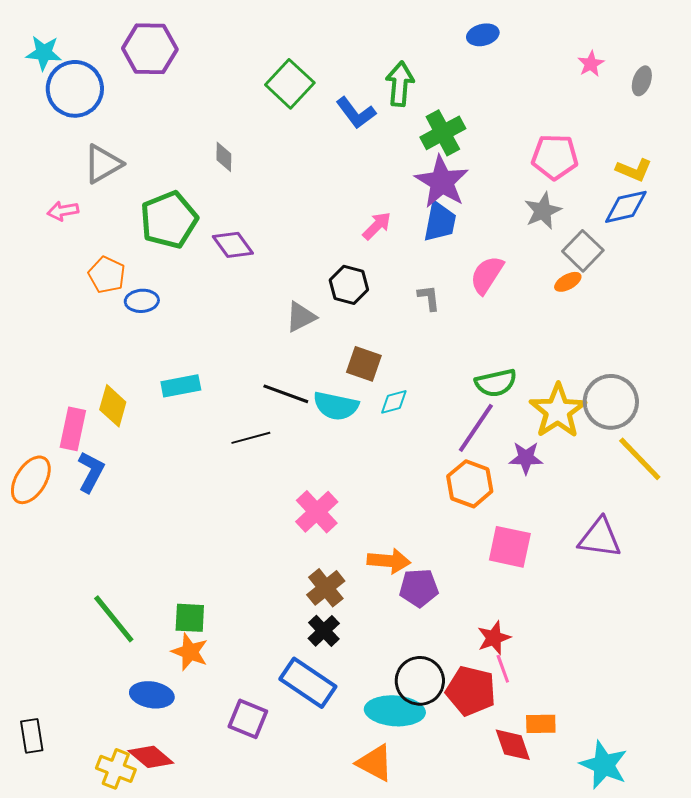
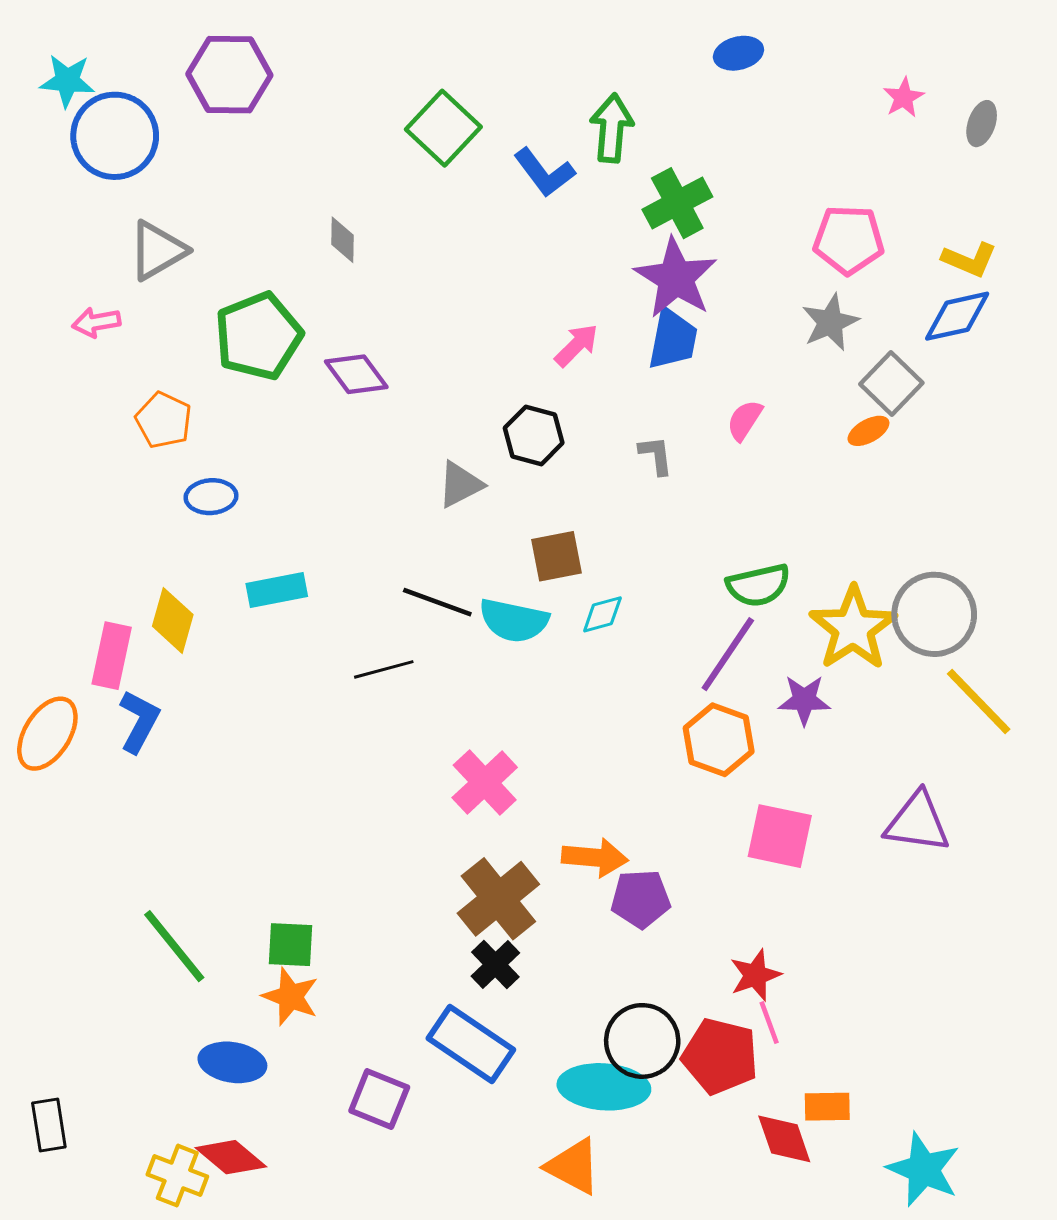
pink semicircle: (487, 275) -> (745, 420), size x0.7
blue ellipse: (142, 301) -> (211, 497), moved
brown square: (364, 364) -> (557, 556), turned -30
brown cross: (326, 588) -> (498, 899), size x1.4

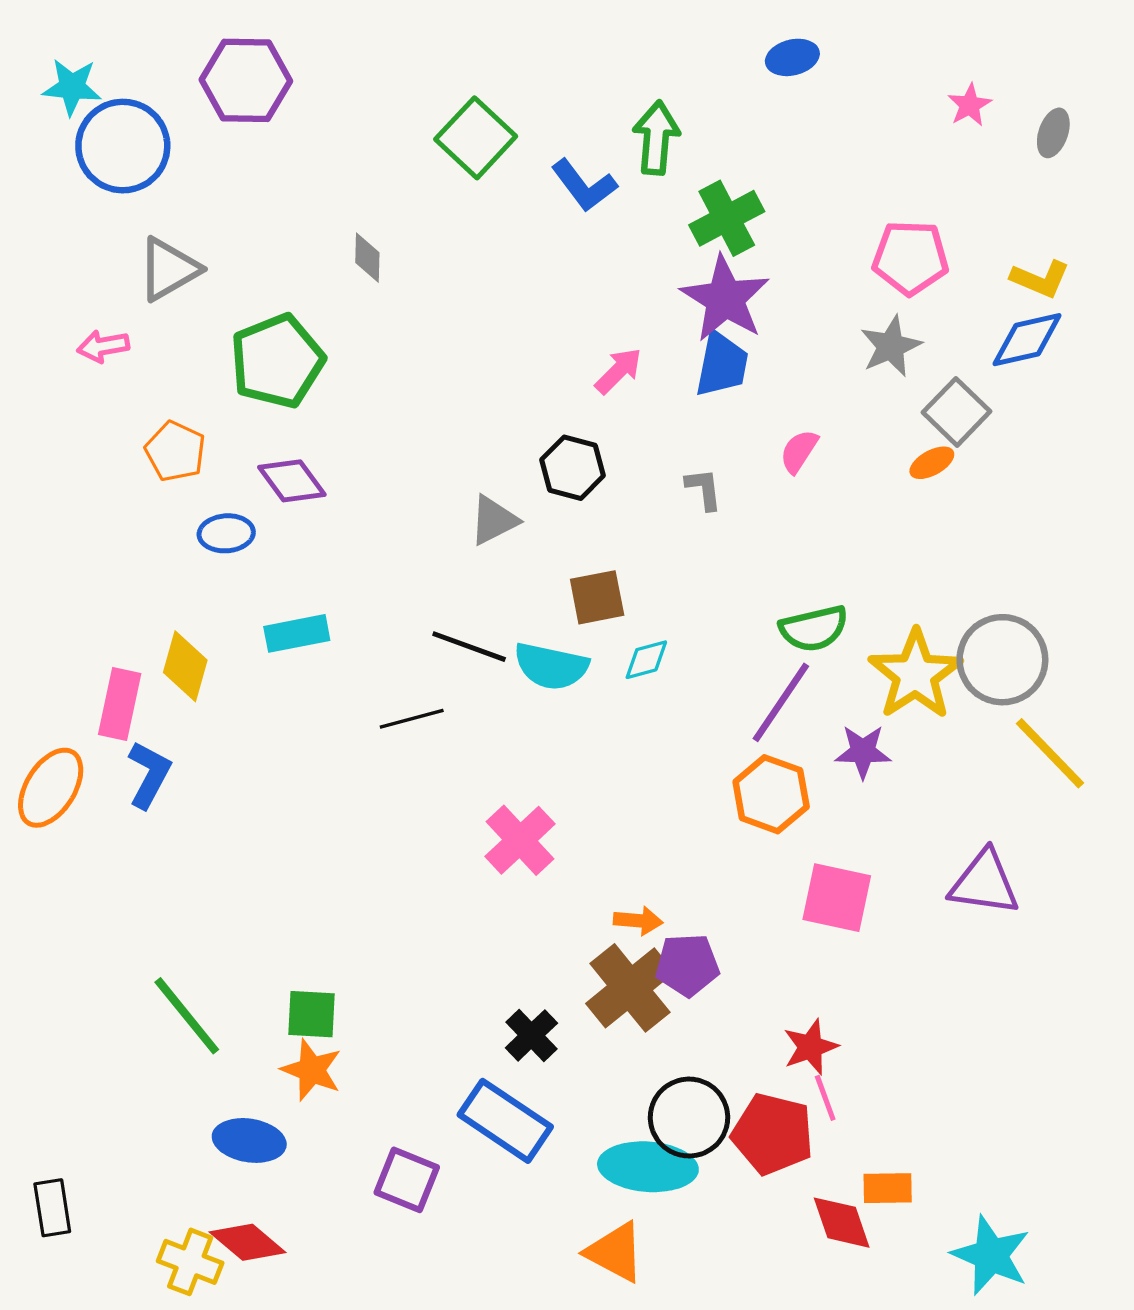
purple diamond: (356, 374) -> (292, 481), moved
orange arrow: (595, 857) -> (638, 921), size x0.7
brown cross: (498, 899) -> (630, 988), moved

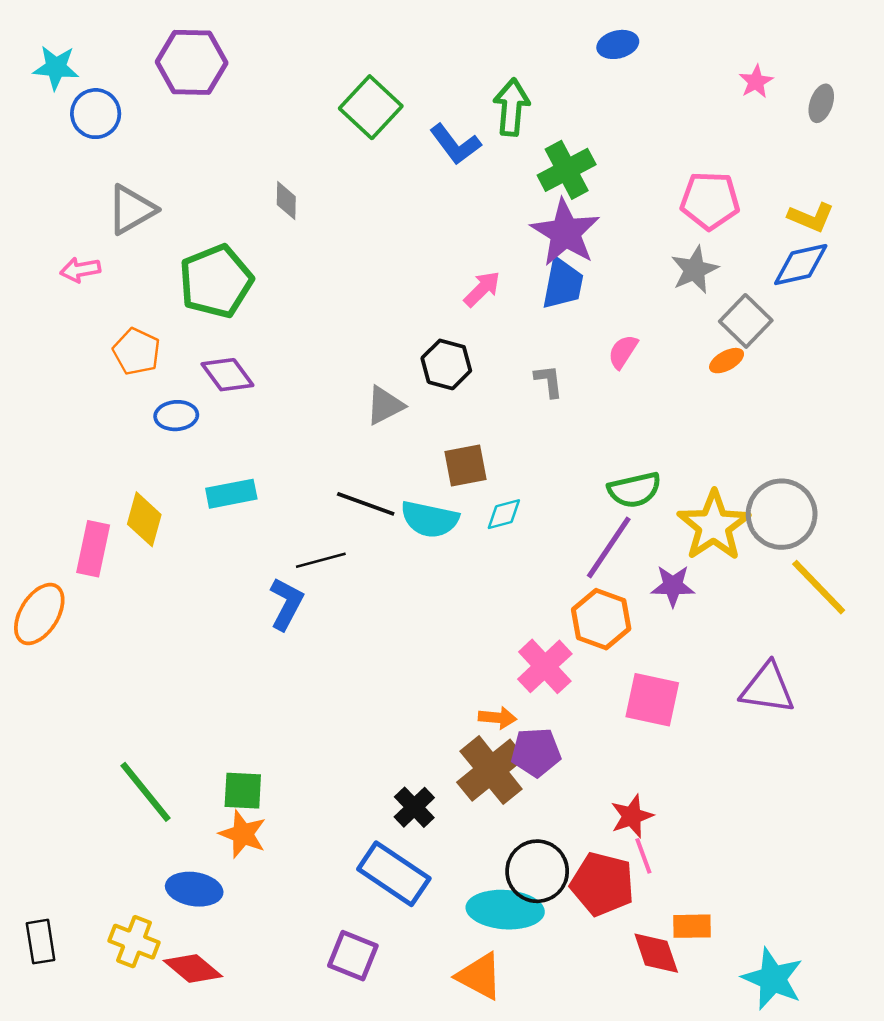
blue circle: (123, 146) -> (96, 114), size x0.7
blue L-shape: (149, 775) -> (286, 604), moved
pink cross: (520, 840) -> (545, 666), moved
purple square: (407, 1180) -> (353, 956), moved
yellow cross: (190, 1262) -> (134, 942), moved

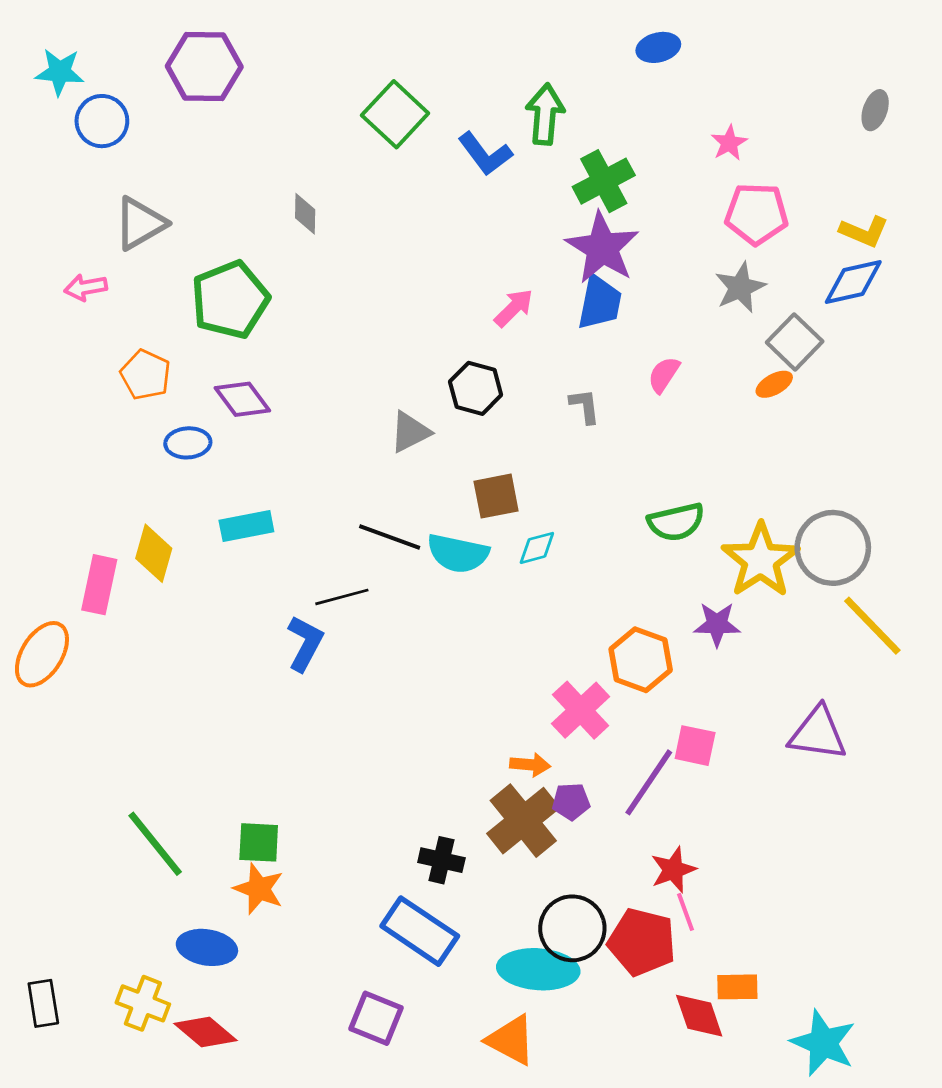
pink star: (756, 82) -> (729, 143), moved
purple line: (609, 547) -> (649, 782), moved
pink square: (652, 700) -> (695, 746), size x0.7
purple pentagon: (536, 752) -> (571, 802), size x0.7
black cross: (414, 807) -> (441, 860), turned -33

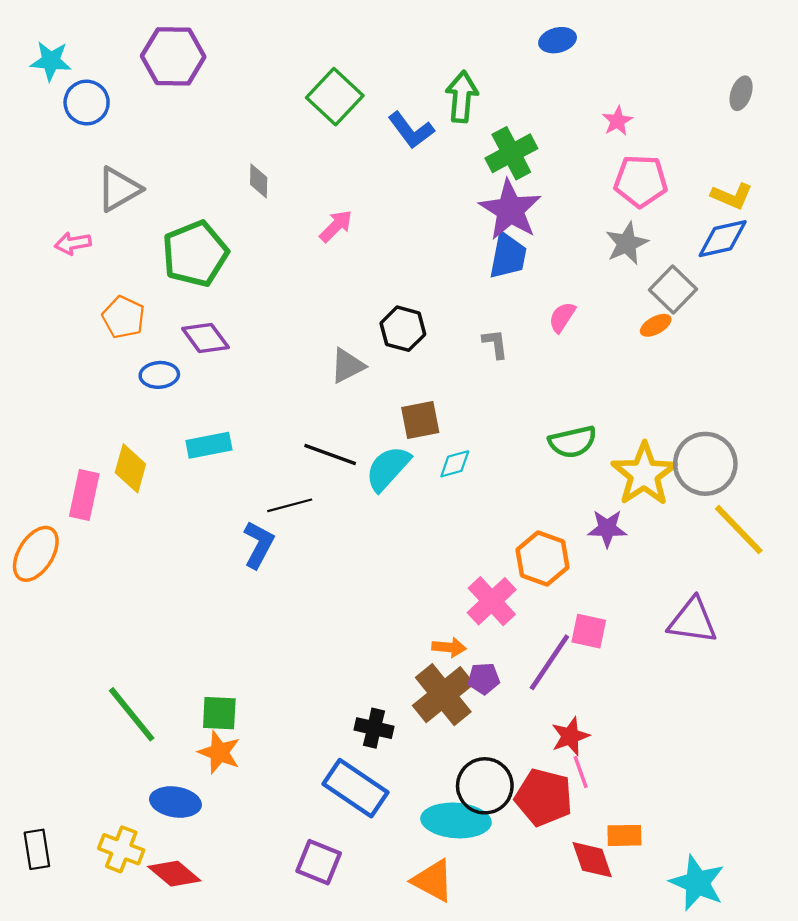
pink arrow: (514, 308) -> (336, 226), moved
cyan semicircle: (458, 553) -> (388, 468), turned 120

